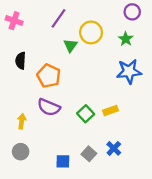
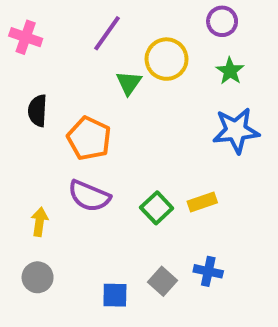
purple circle: (132, 12) -> (222, 21), moved
blue cross: (114, 148) -> (208, 271), turned -32

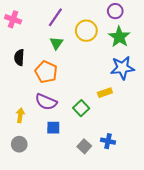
green star: (230, 71) -> (119, 37), size x1.5
green triangle: (129, 83) -> (56, 43), moved
yellow rectangle: (202, 202) -> (105, 93), moved
blue square: (115, 295) -> (53, 128), moved

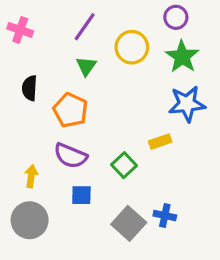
gray circle: (19, 144) -> (30, 220), size x1.5
gray square: (84, 146) -> (129, 223), size x1.5

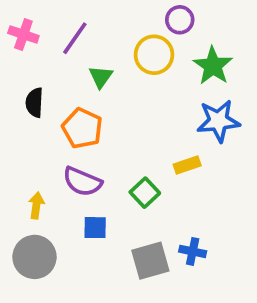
purple circle: (176, 17) -> (180, 20), moved
purple line: (85, 27) -> (75, 38), moved
gray square: (129, 223) -> (150, 261), turned 32

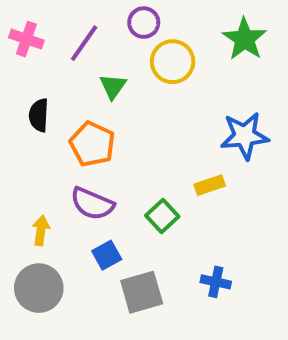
purple circle: (180, 20) -> (144, 23), moved
green star: (213, 66) -> (245, 39), moved
blue square: (95, 228) -> (107, 255), turned -30
gray square: (150, 261) -> (142, 292), moved

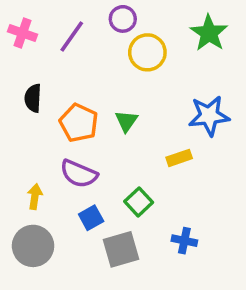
green triangle: (113, 86) -> (126, 121), moved
green square: (162, 216) -> (139, 202), moved

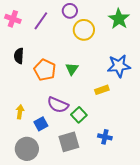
purple semicircle: (79, 174) -> (58, 105), moved
blue square: (91, 218) -> (41, 124), moved
gray circle: (33, 246) -> (27, 149), moved

